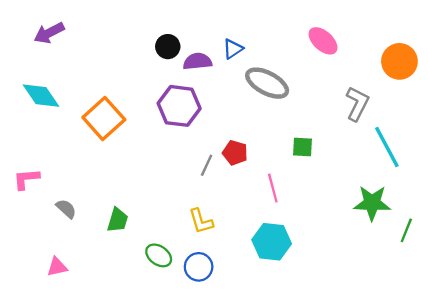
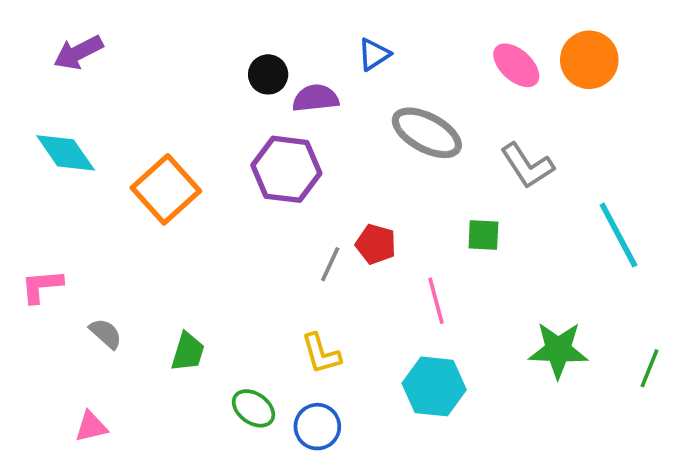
blue triangle: (233, 49) -> (374, 54), moved
orange circle: (399, 61) -> (589, 60), moved
gray L-shape: (357, 104) -> (527, 166), moved, turned 120
green star: (372, 203) -> (558, 350), moved

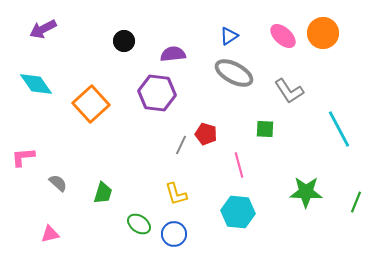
blue triangle: (374, 54) -> (229, 36), moved
black circle: (268, 74) -> (124, 41), moved

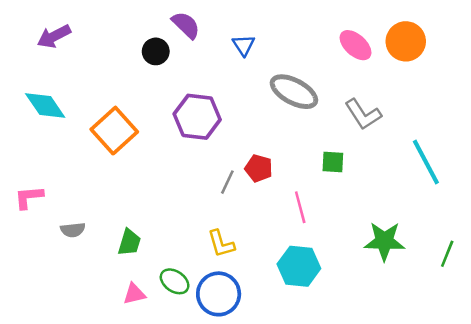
blue triangle: (229, 36) -> (244, 45), moved, turned -30
purple semicircle: (173, 54) -> (186, 25), moved, turned 50
gray semicircle: (58, 183) -> (73, 230), turned 132
pink triangle: (50, 234) -> (134, 294), moved
blue circle: (174, 234) -> (219, 294), size x1.4

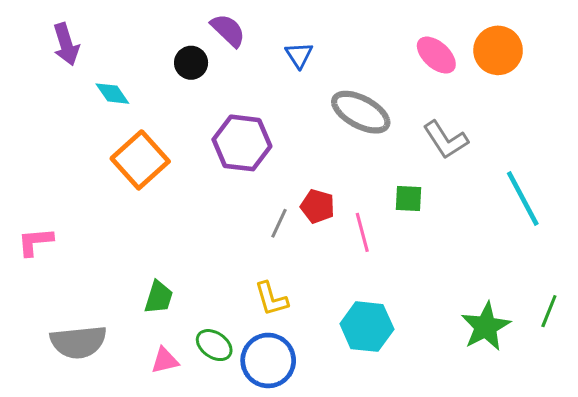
purple arrow: (54, 36) -> (66, 44), turned -80
cyan diamond: (45, 105) -> (112, 94), moved, size x0.7
pink line: (300, 207) -> (362, 232), moved
gray semicircle: (73, 230) -> (78, 342), moved, size x1.8
green star: (384, 241) -> (486, 327), moved, turned -30

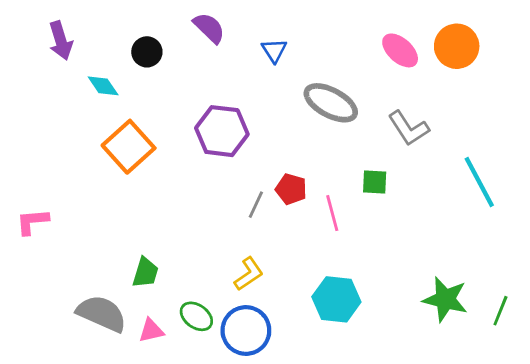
black circle: (191, 63) -> (147, 52), moved
yellow L-shape: (271, 299) -> (249, 274), turned -108
green line: (549, 311) -> (500, 311), moved
green star: (486, 327) -> (445, 299), turned -30
gray semicircle: (78, 342) -> (102, 314), moved, turned -150

